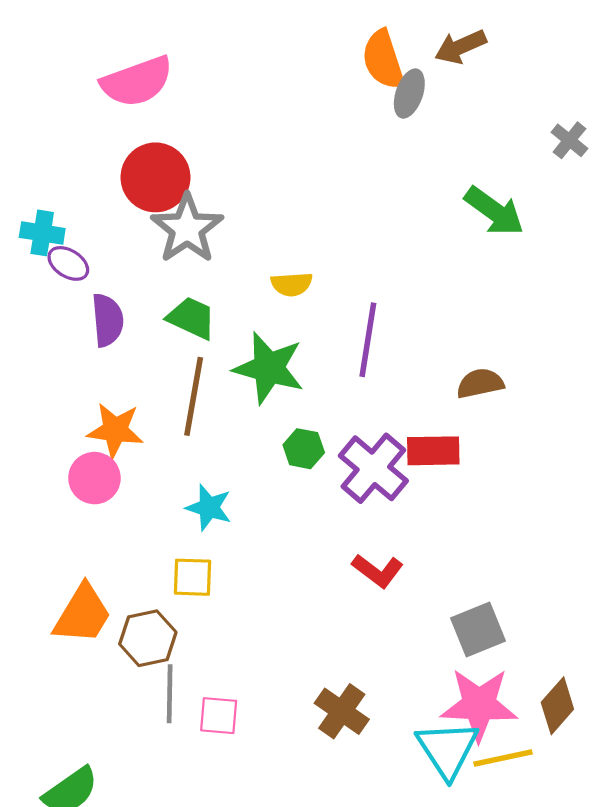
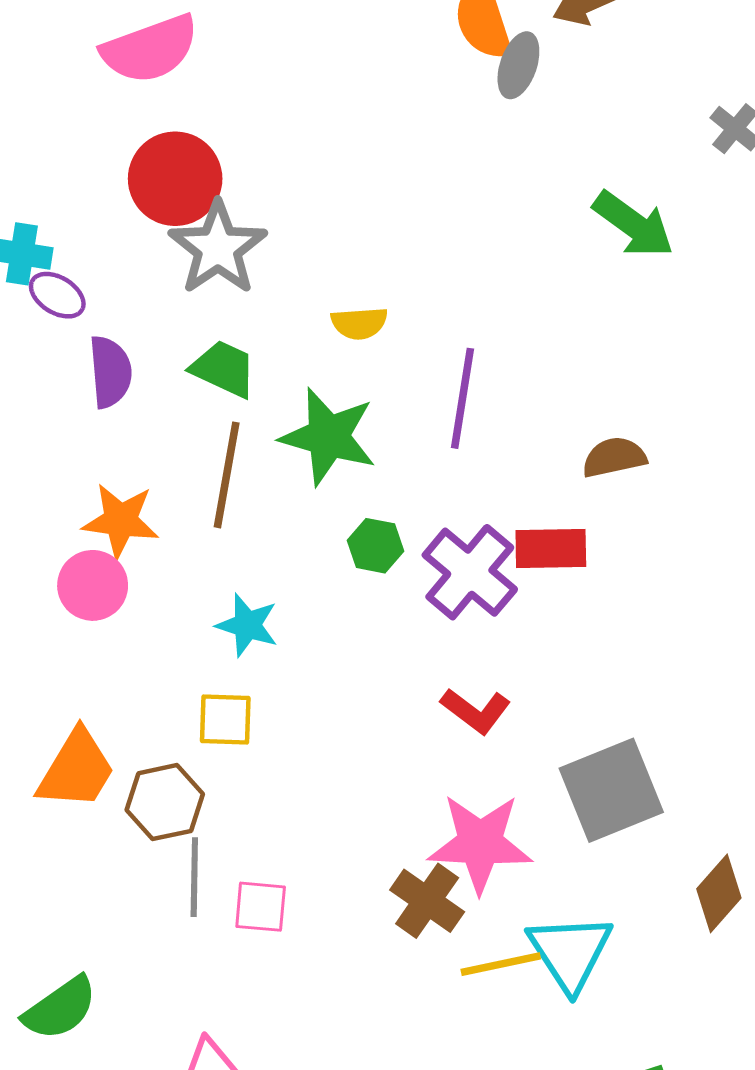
gray square: (478, 630) -> (611, 790), size x1.4
pink star: (479, 705) -> (480, 843), moved
yellow line: (503, 758) -> (501, 964), moved

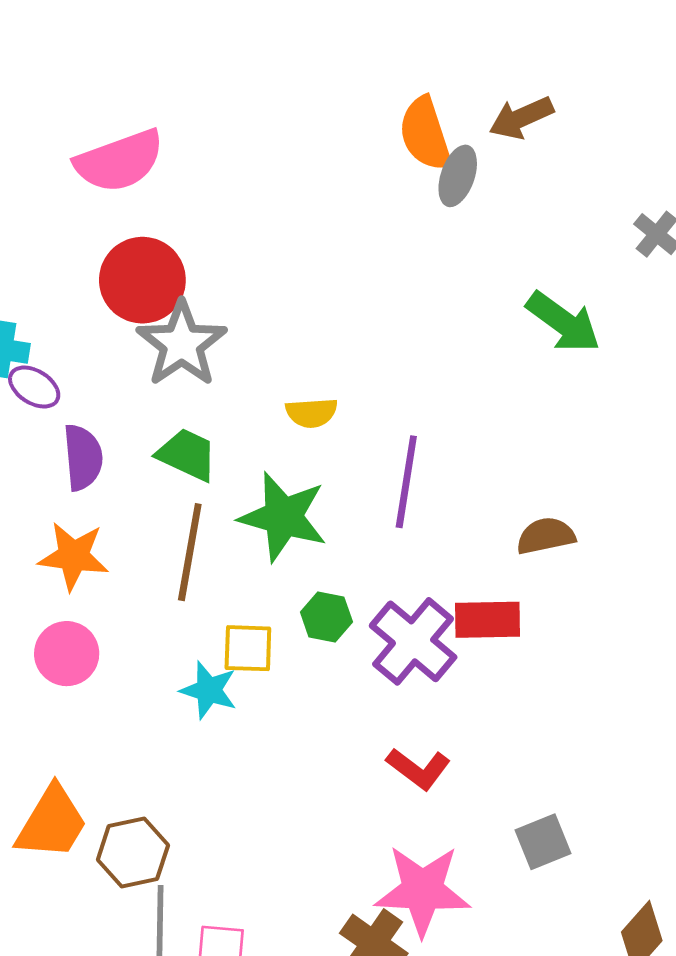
orange star: (121, 521) -> (73, 556), moved
yellow square: (225, 720) -> (248, 648), moved
gray square: (611, 790) -> (543, 842), size x0.6

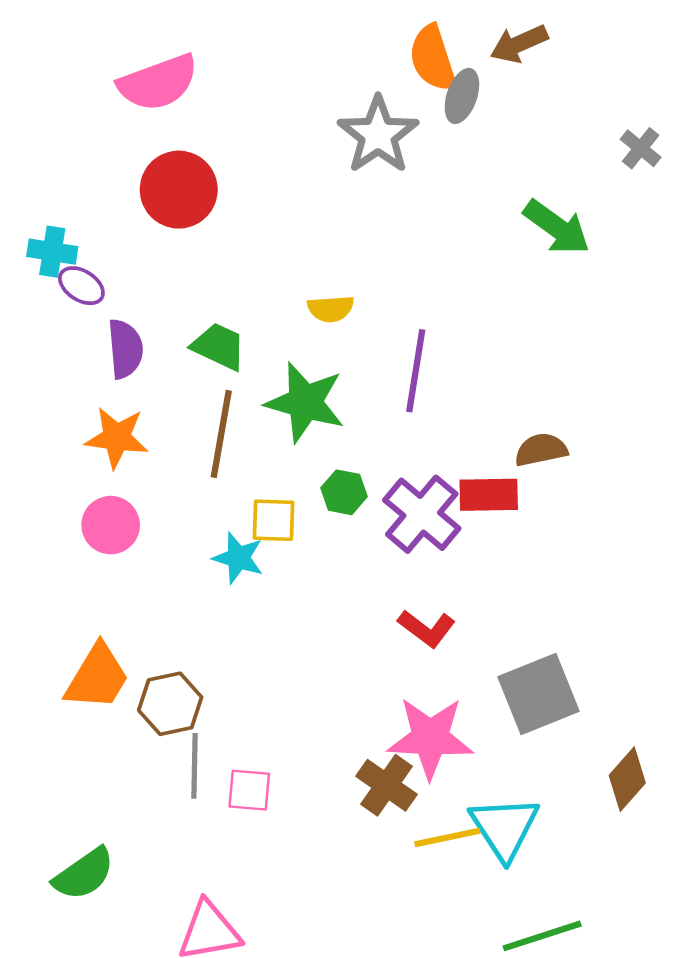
gray star: (182, 344) -> (378, 135), moved
brown semicircle: (546, 536) -> (541, 450), moved
gray square: (543, 842) -> (539, 694), size x1.6

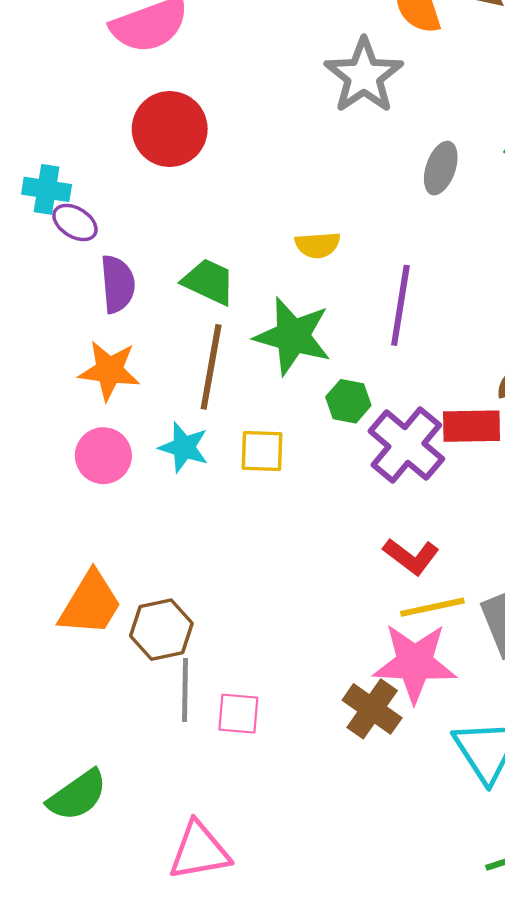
gray ellipse: (462, 96) -> (441, 168), moved
green hexagon: (344, 492) -> (348, 401), moved
cyan star: (238, 558) -> (184, 447), moved
yellow line: (447, 838) -> (432, 607), moved

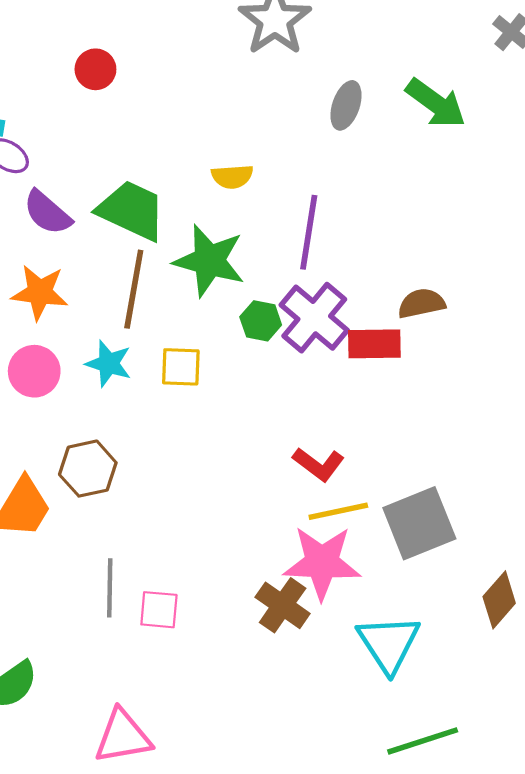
red circle: (170, 129) -> (95, 69), size x0.6
green trapezoid: (209, 282) -> (132, 210), size x1.4
purple semicircle: (118, 284) -> (47, 213), turned 136
purple cross: (406, 445) -> (314, 318), moved
brown hexagon: (161, 630) -> (88, 469), moved

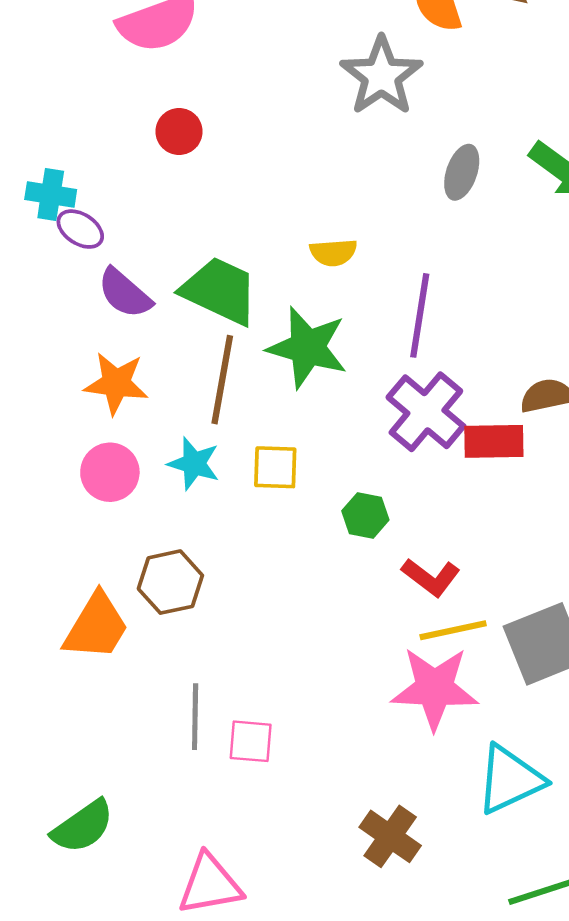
green hexagon: (261, 321) -> (365, 515), moved
brown cross: (283, 605) -> (390, 836), moved
cyan triangle: (389, 644) -> (510, 780), turned 38

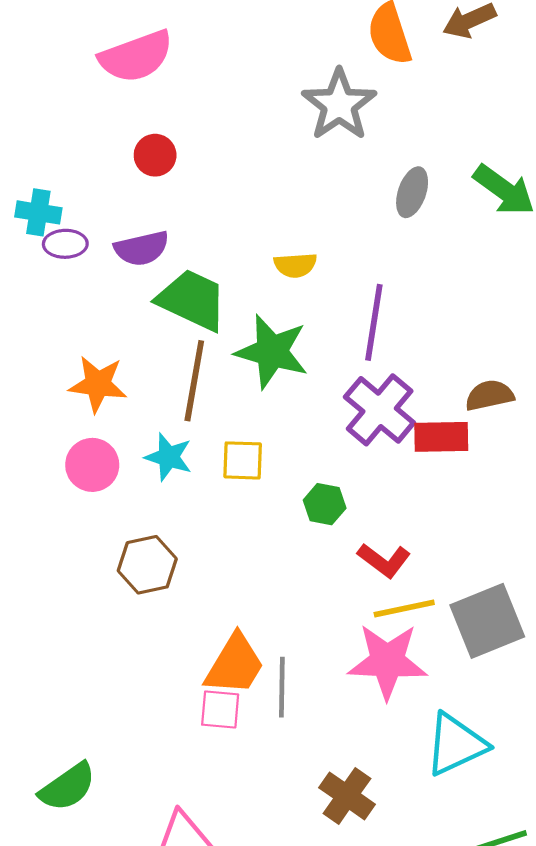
purple ellipse: (80, 229) -> (65, 244), turned -33
purple semicircle: (125, 293) -> (142, 248), moved, turned -54
orange trapezoid: (96, 627) -> (235, 665), moved
gray line: (195, 717) -> (282, 687), moved

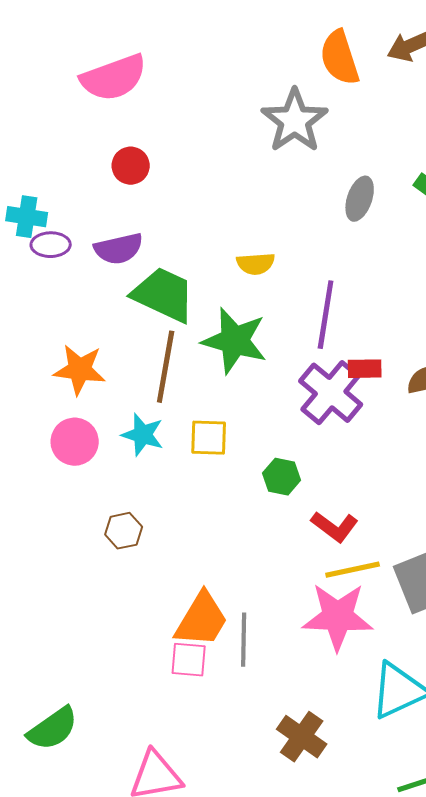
red rectangle: (441, 437) -> (365, 369), moved, size x0.7
brown hexagon: (147, 565) -> (124, 531), size x0.7

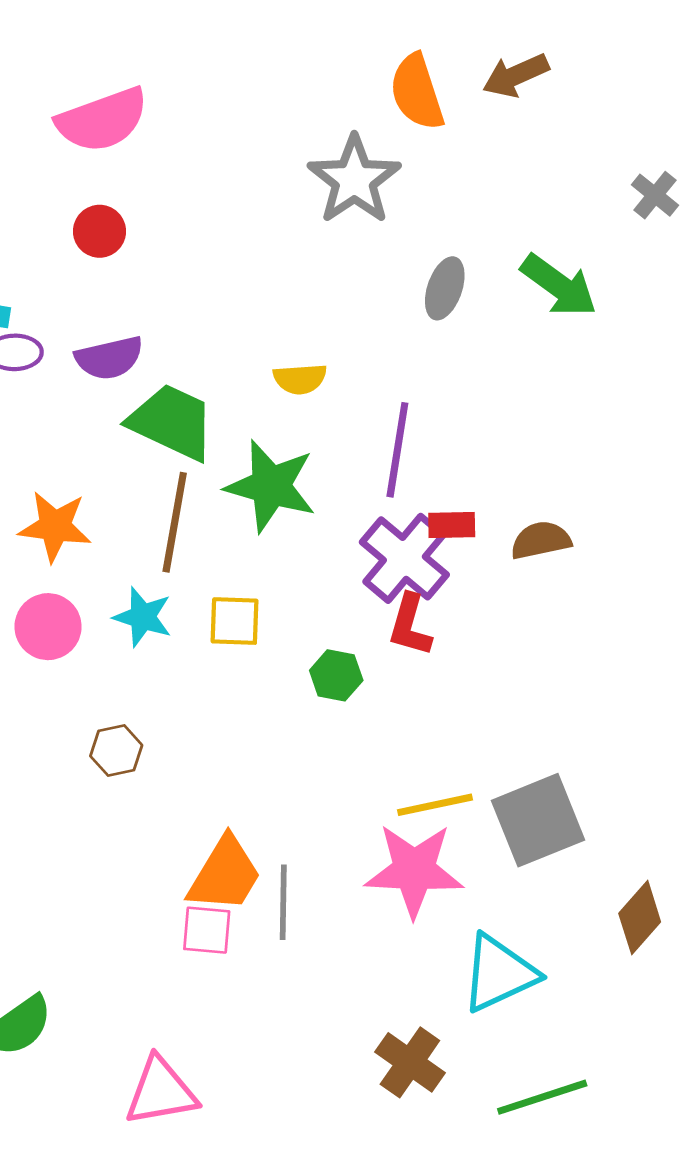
red circle: (131, 166) -> (100, 231), moved
red L-shape: (335, 527) -> (410, 625), moved, turned 69
brown cross: (302, 737) -> (410, 1062), moved

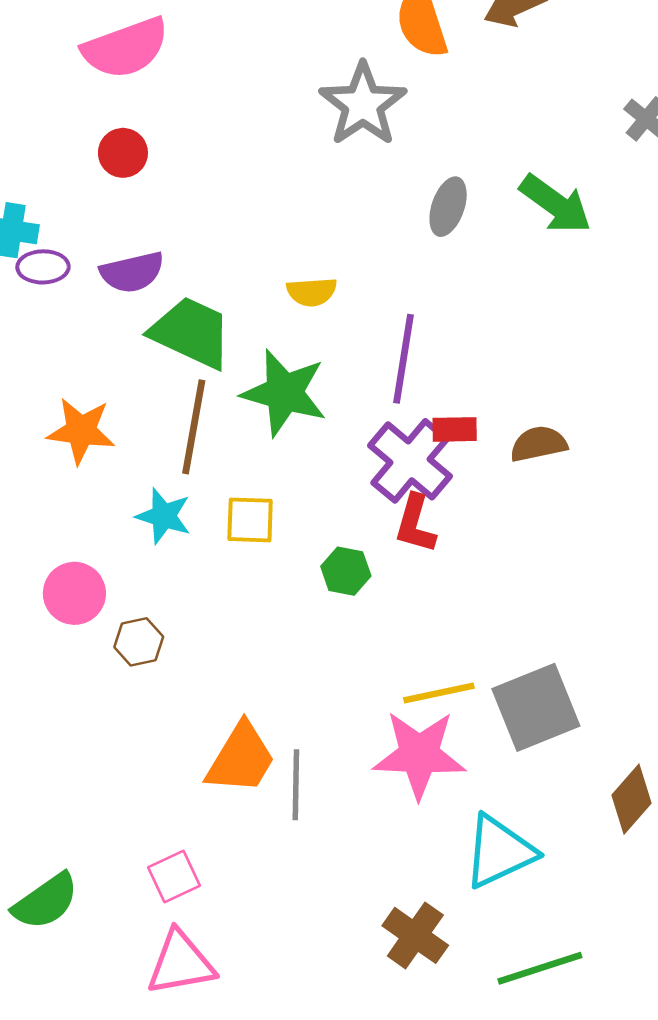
pink circle: (48, 627) -> (74, 593), moved
pink square: (207, 930) -> (174, 876), moved, turned -30

